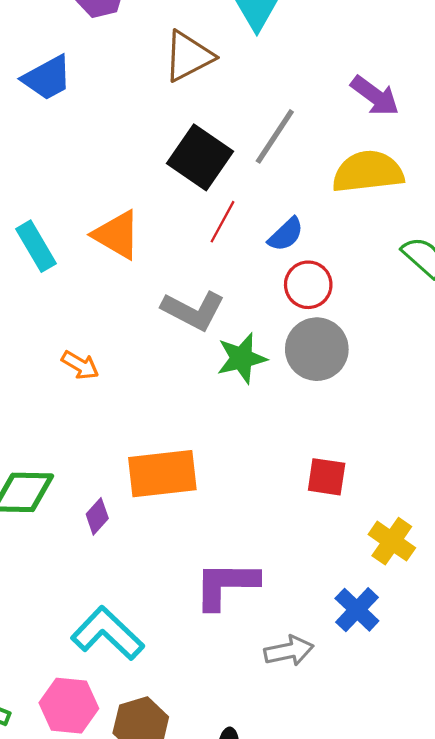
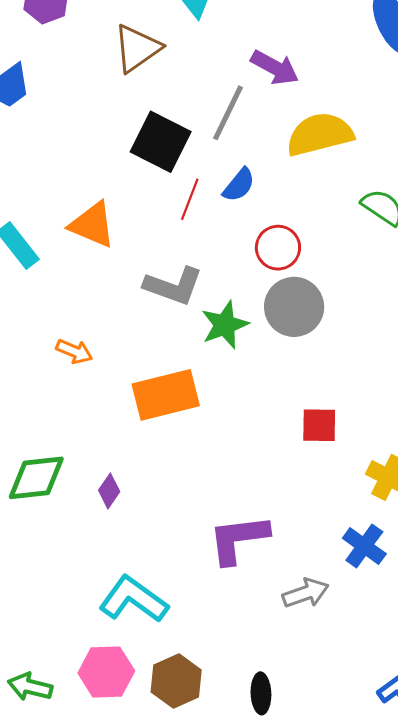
purple arrow: (375, 96) -> (275, 68), moved
blue semicircle: (286, 234) -> (239, 185), moved
orange rectangle: (162, 474) -> (166, 395), moved

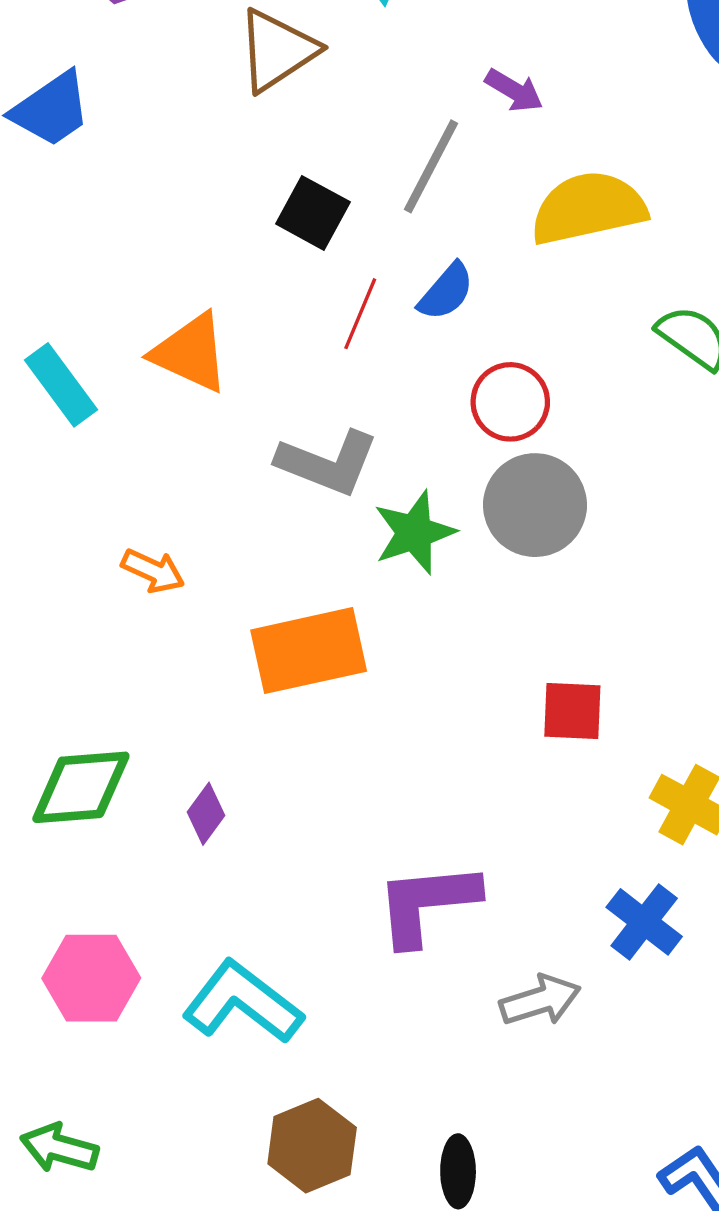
purple arrow: (275, 68) -> (514, 91), size x0.7
black square: (161, 142) -> (313, 213), size x0.7
pink hexagon: (106, 672) -> (91, 978), moved

